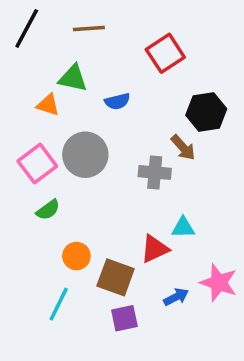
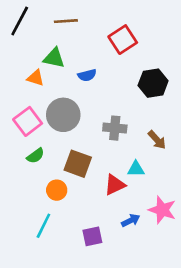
brown arrow: (183, 148) -> (157, 140), moved
brown square: (116, 277) -> (78, 164), moved

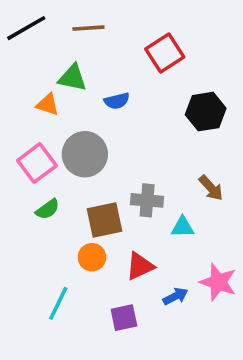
black line: (20, 21) -> (26, 28), turned 32
gray cross: (115, 128) -> (147, 200), moved
brown square: (78, 164) -> (104, 220), turned -32
red triangle: (115, 185) -> (140, 266), moved
orange circle: (57, 190) -> (92, 257), moved

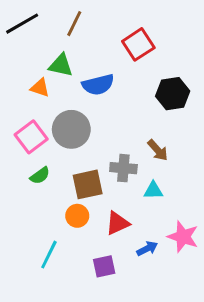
brown line: (88, 28) -> (74, 24), turned -60
blue semicircle: (117, 101) -> (98, 85), size x1.5
brown arrow: (211, 188) -> (158, 150), moved

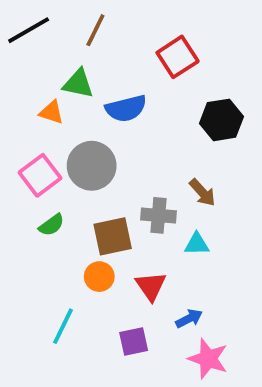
red triangle: (117, 223) -> (151, 286), turned -40
pink star: (183, 237) -> (208, 359), moved

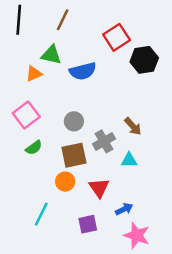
black line: (29, 30) -> (19, 20), turned -56
orange triangle: (52, 112) -> (34, 74), turned -42
black hexagon: (221, 120) -> (144, 60), moved
gray circle: (92, 166) -> (74, 121), moved, size x0.6
gray cross: (158, 215) -> (104, 141), turned -35

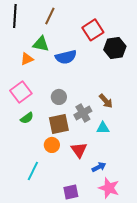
purple square: (88, 224) -> (71, 192), moved

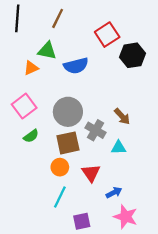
gray circle: (59, 97) -> (68, 112), size x1.6
gray cross: (83, 113) -> (96, 130), turned -30
cyan line: (33, 171) -> (60, 197), moved

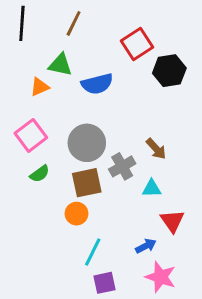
gray cross: (96, 130) -> (122, 166), turned 30
red triangle: (91, 173) -> (172, 221), moved
cyan line: (60, 197) -> (93, 252), moved

